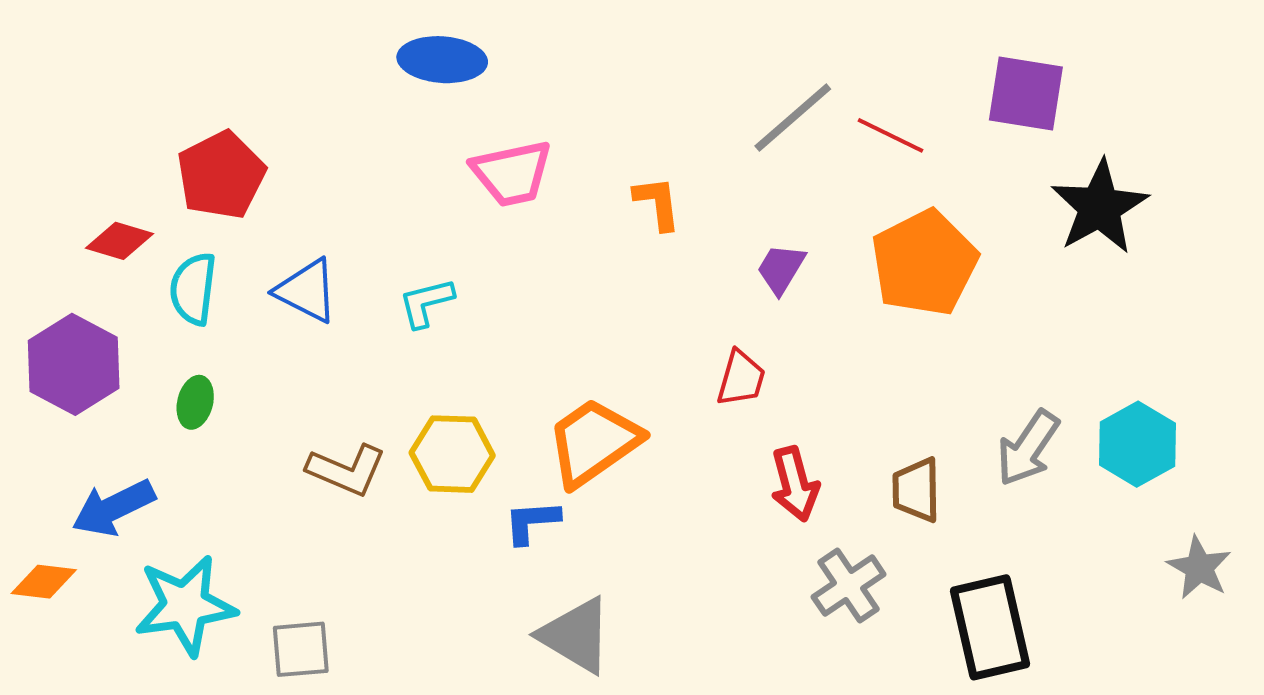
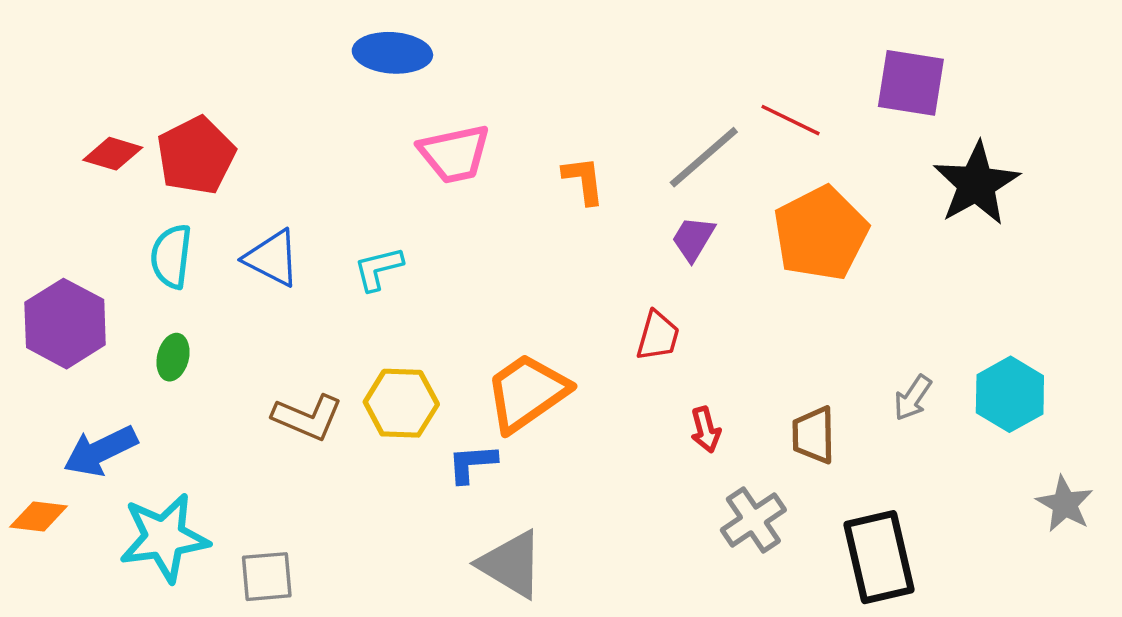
gray line: (793, 117) -> (704, 157), moved
red diamond: (119, 241) -> (113, 154), moved
gray arrow: (1028, 448) -> (913, 398), size x0.7
red arrow: (795, 484) -> (706, 430), size x0.7

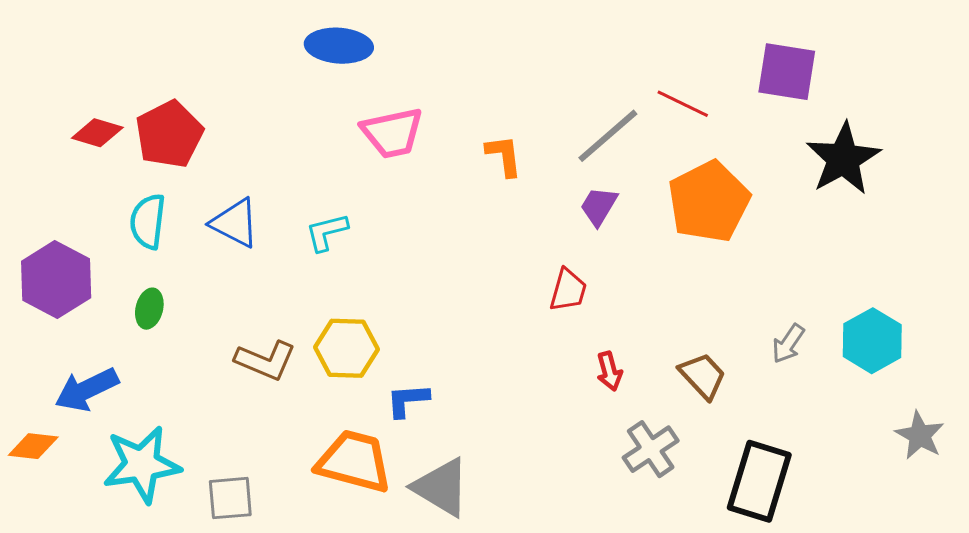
orange trapezoid: (527, 393) -> (354, 461), moved, turned 50
brown trapezoid: (814, 435) -> (703, 376), turned 138
black rectangle: (879, 557) -> (759, 481), turned 30

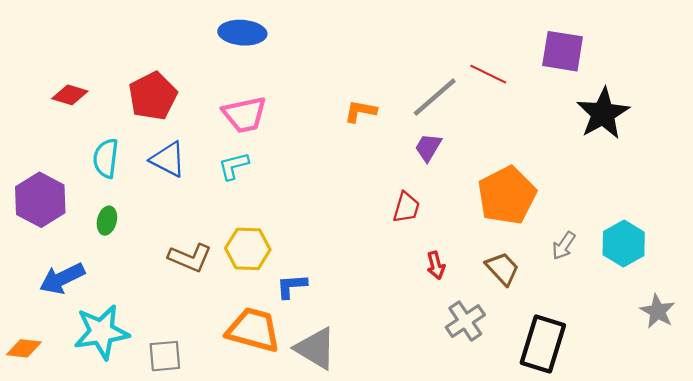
pink trapezoid: (392, 133) -> (245, 115), moved
red pentagon: (169, 134) -> (153, 96), moved
orange L-shape: (504, 156) -> (360, 111), turned -72
orange pentagon: (709, 202) -> (507, 195), moved
orange diamond: (33, 446) -> (24, 348), moved

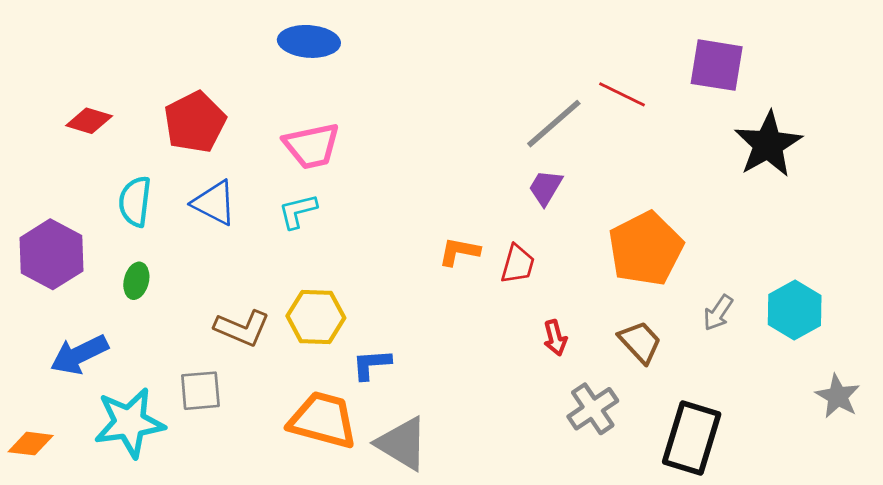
orange L-shape: (360, 111) -> (459, 252), moved
gray square: (165, 356) -> (200, 391), moved

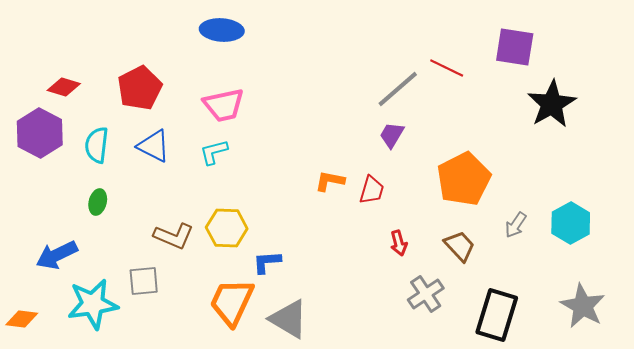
purple hexagon: (51, 254) -> (40, 133), moved
gray star: (838, 396) -> (583, 306), moved, size x1.4
orange trapezoid: (323, 420) -> (232, 302), turned -80

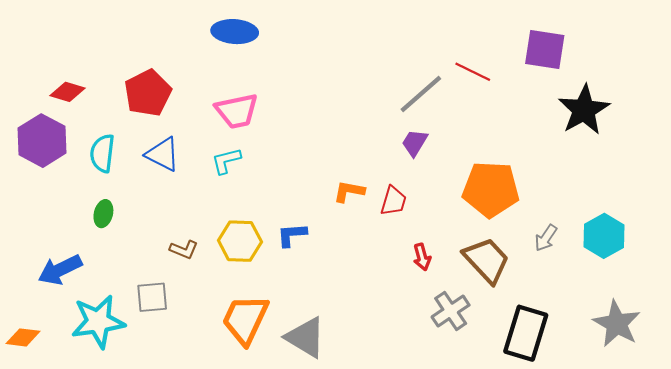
orange pentagon: (464, 179) -> (491, 189), turned 30
brown L-shape: (174, 236) -> (184, 250), size x0.7
brown trapezoid: (460, 246) -> (487, 260), size x1.4
blue L-shape: (267, 262) -> (292, 235), moved

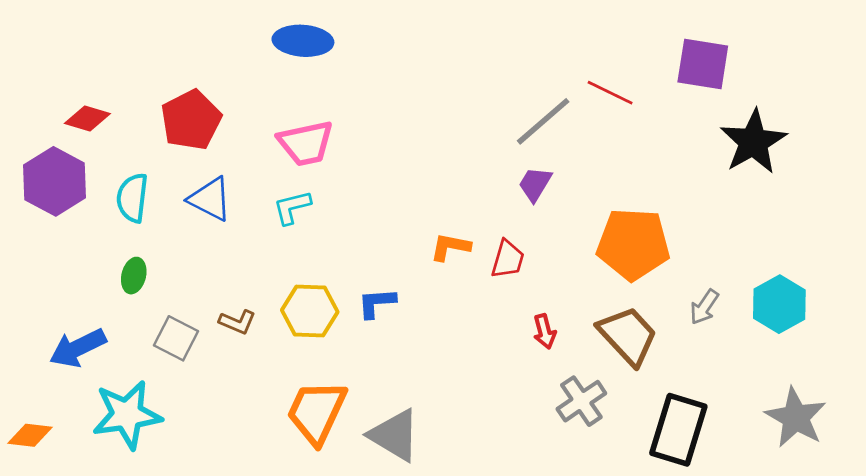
gray square: (152, 297) -> (176, 338), moved, turned 32

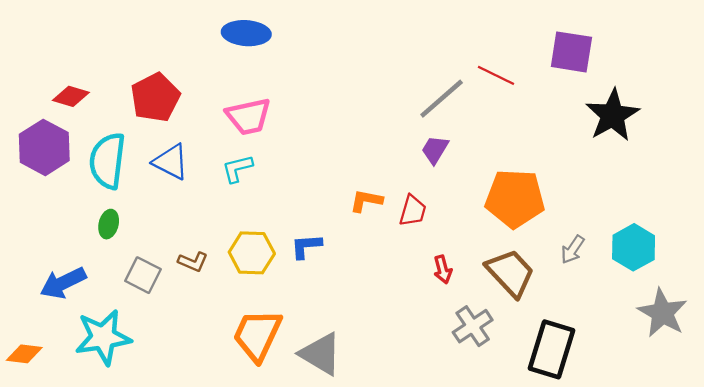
cyan semicircle: (132, 198) -> (108, 161), size x1.4
gray star: (796, 417) -> (662, 313), moved

